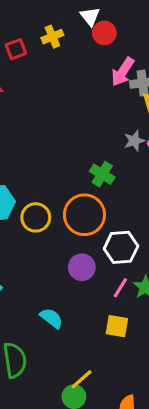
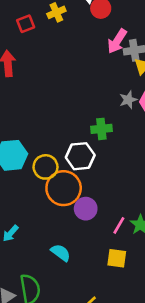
green cross: (102, 174) -> (101, 129), turned -36
orange circle: (84, 215) -> (64, 188), moved
white hexagon: (121, 247) -> (80, 156), moved

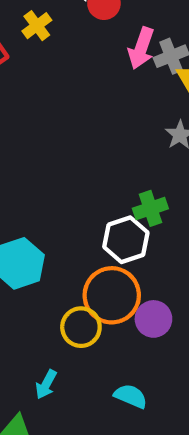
green cross: (101, 129) -> (150, 208), moved
yellow circle: (46, 167) -> (81, 327), moved

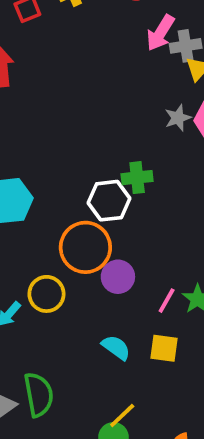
yellow circle: (81, 327) -> (46, 294), moved
cyan semicircle: (131, 396) -> (116, 347), moved

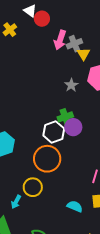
gray star: (178, 118) -> (71, 85), moved
purple circle: (118, 277) -> (73, 127), moved

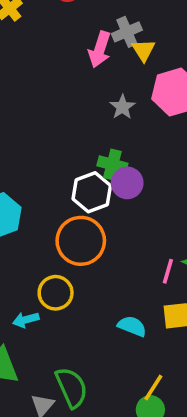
pink arrow: (60, 40) -> (100, 49), moved
green cross: (65, 117) -> (112, 165), turned 35
cyan arrow: (16, 202) -> (26, 320), turned 48

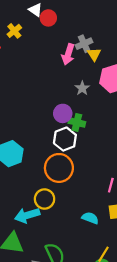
purple circle: (127, 183) -> (63, 113), moved
cyan arrow: (26, 320) -> (27, 215), size x1.6

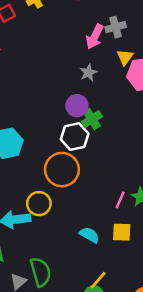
yellow triangle: (94, 54) -> (125, 57), moved
gray star: (82, 88) -> (88, 73), moved
green cross: (77, 122) -> (92, 119), turned 35

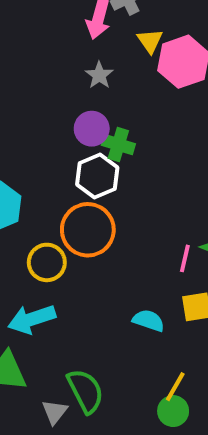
green cross: (92, 119) -> (118, 144), turned -30
yellow circle: (39, 204) -> (47, 262), moved

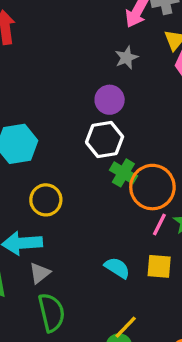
green cross: (118, 144) -> (123, 173), moved
orange circle: (88, 230) -> (152, 187), moved
gray triangle: (55, 412) -> (40, 273), moved

